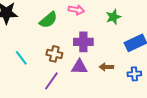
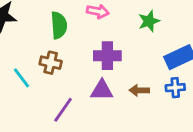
green semicircle: (48, 20) -> (59, 25), turned -54
brown cross: (54, 54) -> (51, 63), moved
blue cross: (134, 74) -> (175, 88), moved

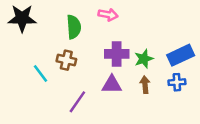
green star: (149, 21) -> (144, 59), moved
brown arrow: (139, 90) -> (145, 85), turned 84

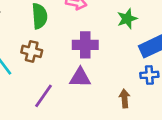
green star: (144, 59) -> (127, 19), moved
brown arrow: (145, 85) -> (125, 98), moved

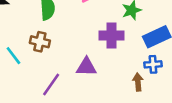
purple cross: (85, 45) -> (111, 35), moved
brown arrow: (125, 98) -> (138, 82), moved

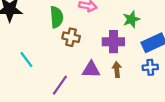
brown cross: (40, 42) -> (71, 37), moved
brown arrow: (138, 82) -> (117, 70), moved

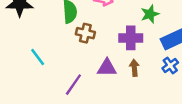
blue cross: (150, 67) -> (170, 65), turned -32

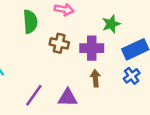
brown cross: (85, 33) -> (59, 43), moved
purple triangle: (107, 68) -> (68, 98), moved

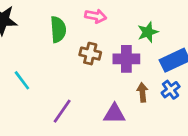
brown arrow: (95, 78) -> (142, 92), moved
purple triangle: (68, 98) -> (114, 114), moved

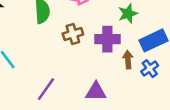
brown cross: (90, 54) -> (73, 34), turned -30
brown arrow: (142, 92) -> (128, 60), moved

